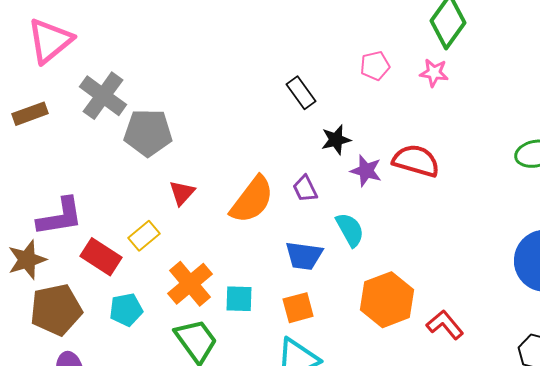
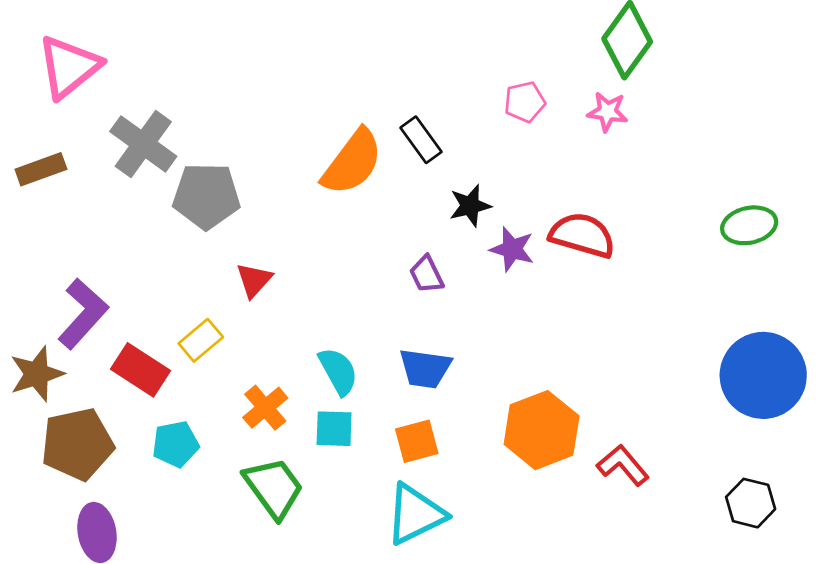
orange semicircle: (252, 200) -> (352, 162), moved
purple L-shape: (60, 217) -> (83, 314), turned -39
cyan semicircle: (350, 230) -> (338, 371), moved
orange cross: (190, 284) -> (265, 408), size x0.7

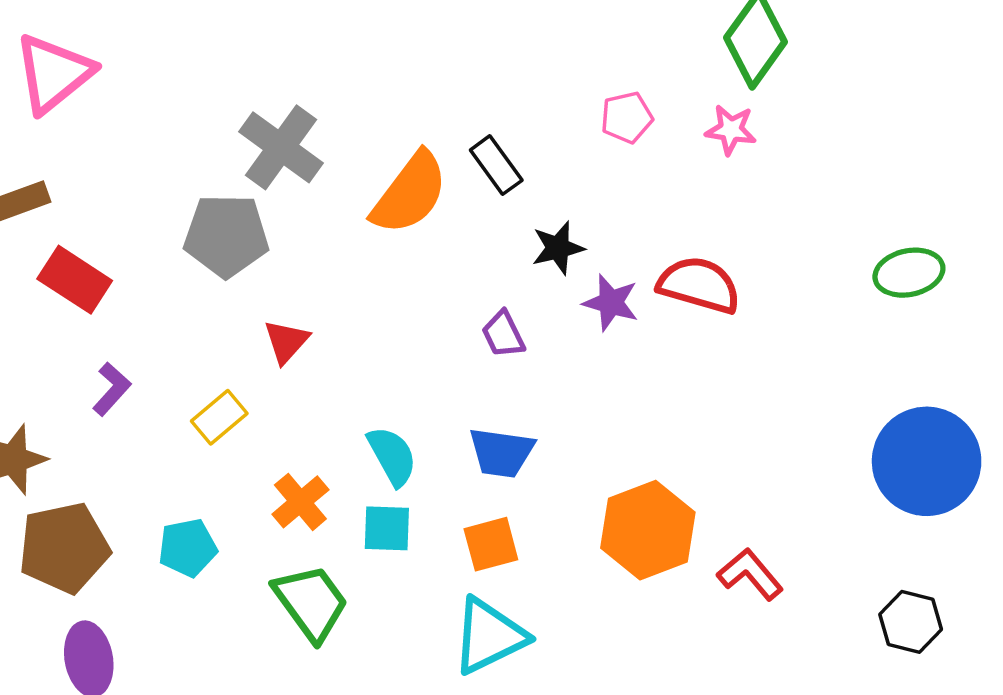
gray cross: (143, 144) -> (281, 147), moved
purple L-shape: (83, 314) -> (112, 389), moved, size x0.6
red rectangle: (140, 370) -> (75, 280), moved

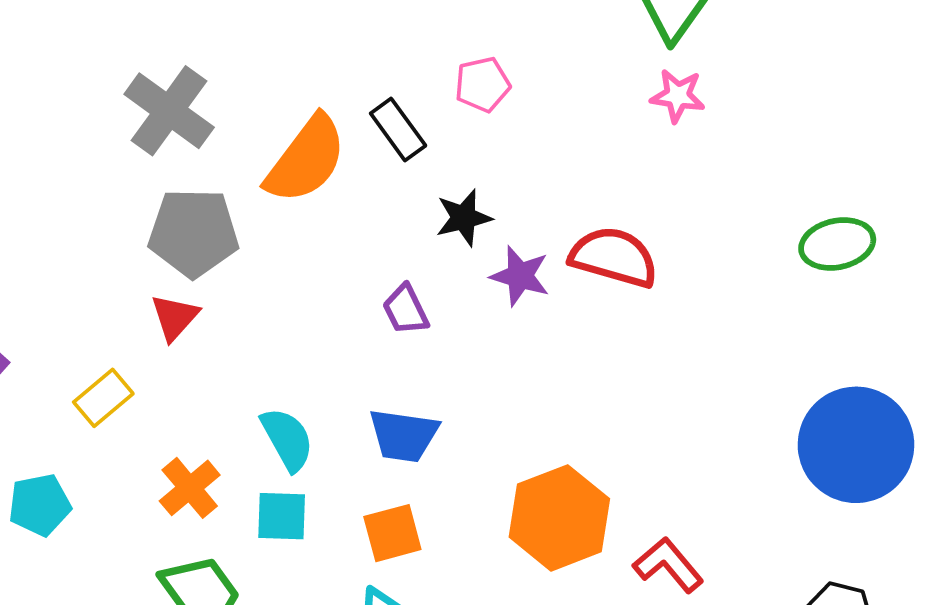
pink pentagon: (627, 117) -> (482, 84), moved
pink star: (731, 130) -> (678, 96), moved
gray pentagon: (226, 236) -> (193, 233), moved
cyan pentagon: (188, 548) -> (40, 505), moved

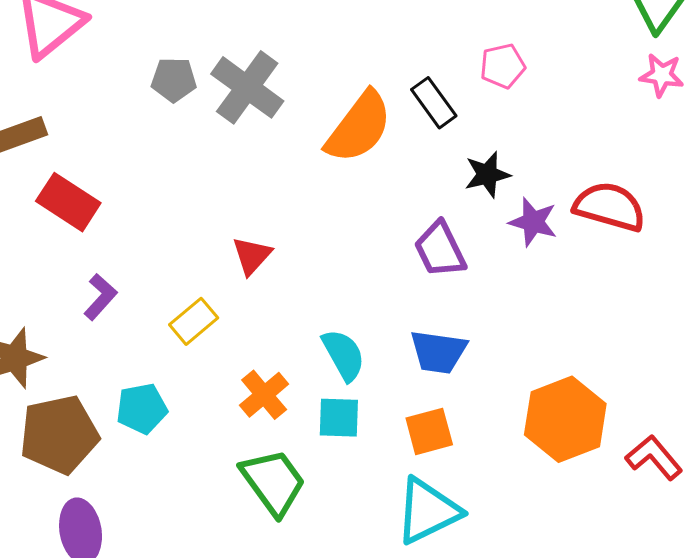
gray pentagon: (193, 233) -> (174, 80), moved, size x0.6
purple trapezoid: (406, 310) -> (440, 249), size x1.4

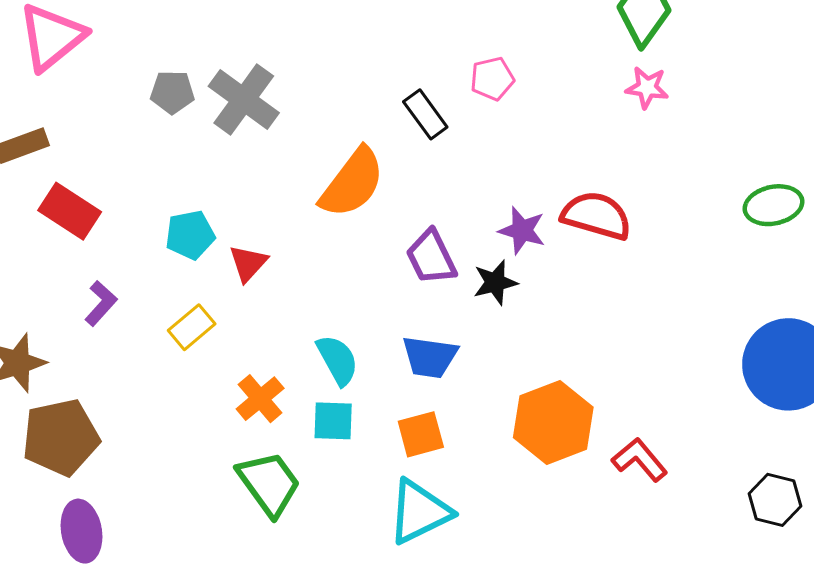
orange semicircle: (359, 127) -> (352, 183), moved
black star: (487, 175) -> (495, 283), moved
cyan pentagon: (142, 409) -> (190, 235), moved

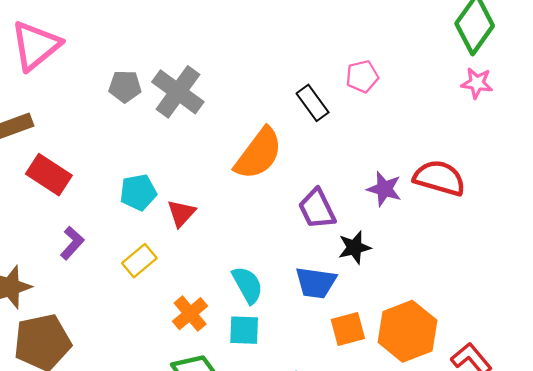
black star: (495, 283) -> (354, 247), moved
orange square: (421, 434) -> (348, 329), moved

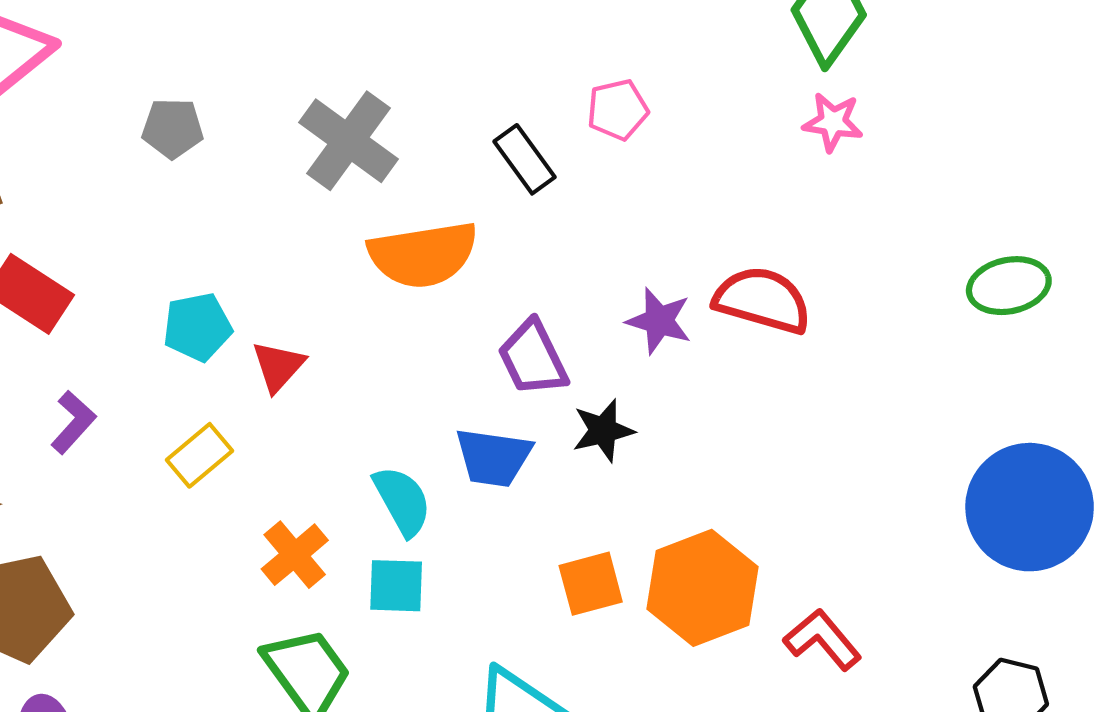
gray cross: (178, 92) -> (349, 141), moved
orange semicircle: (258, 154) -> (423, 255), turned 44
blue trapezoid: (316, 283) -> (493, 457), moved

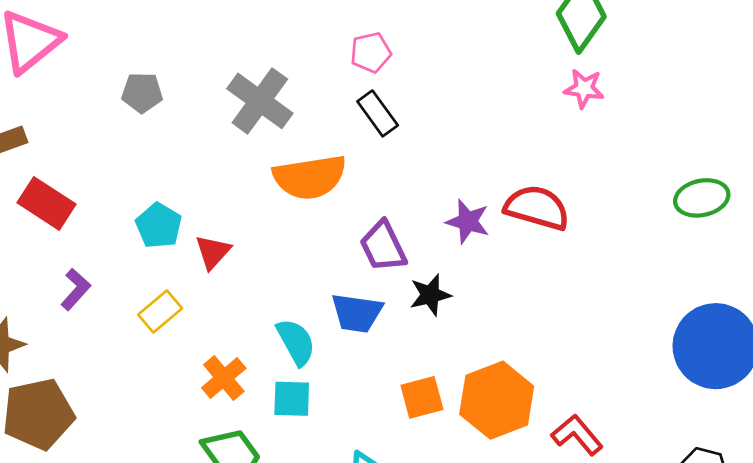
pink pentagon: (618, 110) -> (371, 52), moved
cyan pentagon: (197, 327) -> (159, 226), turned -30

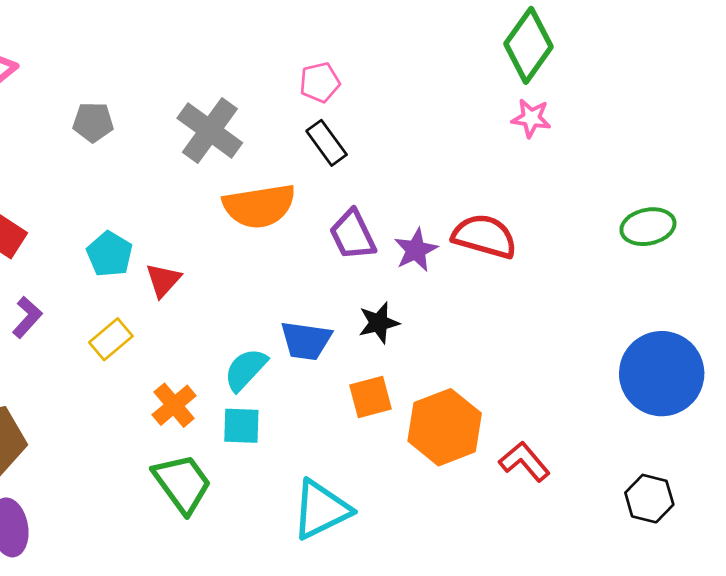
purple star: (468, 221) -> (416, 250), turned 30
purple trapezoid: (383, 246) -> (353, 235), moved
cyan semicircle: (296, 342) -> (246, 369), turned -108
orange square: (422, 397) -> (370, 397), moved

